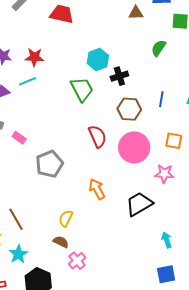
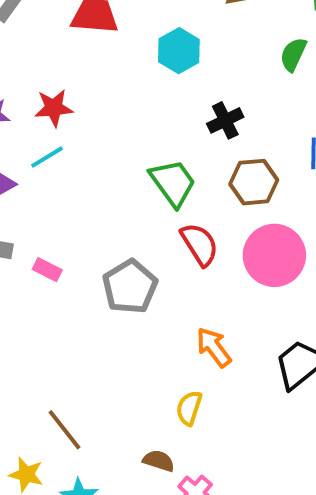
cyan hexagon: (98, 59) -> (179, 51), moved
green trapezoid: (82, 89) -> (173, 183), moved
gray pentagon: (49, 164) -> (130, 287), moved
yellow semicircle: (66, 218) -> (189, 408), moved

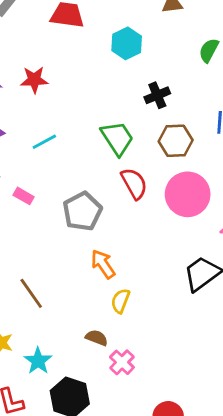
cyan line: (47, 157) -> (44, 142), moved
orange arrow: (214, 347) -> (103, 264), moved
brown line: (64, 430) -> (31, 293), moved

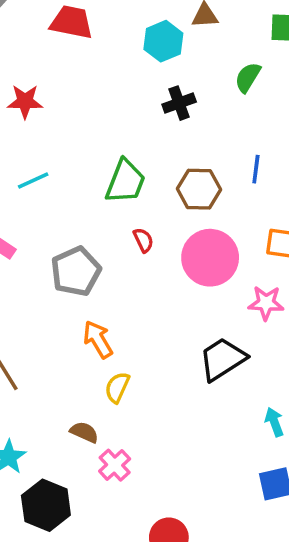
cyan hexagon: (127, 43) -> (163, 41), moved
black cross: (157, 95) -> (179, 103), moved
green trapezoid: (117, 138) -> (125, 182), turned 51
red semicircle: (134, 184) -> (143, 240), size x0.6

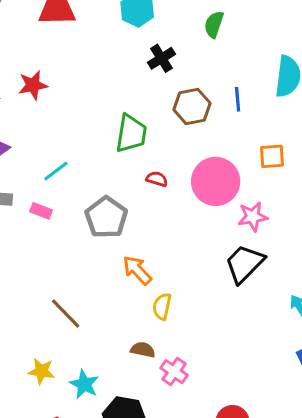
cyan line: (33, 181) -> (56, 171), moved
brown hexagon: (199, 189) -> (192, 106), moved
red semicircle: (143, 240) -> (157, 179), turned -35
pink star: (266, 303) -> (253, 217), moved

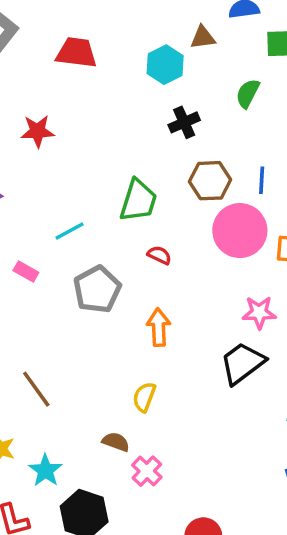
cyan line: (56, 171) -> (70, 231), moved
pink circle: (216, 181) -> (240, 231), moved
orange arrow: (137, 270) -> (159, 327), moved, turned 32

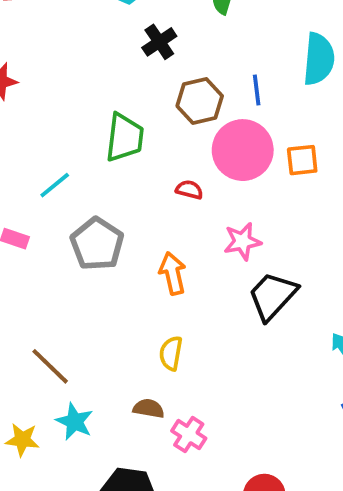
red semicircle: (159, 255) -> (189, 190), moved
pink star: (259, 312) -> (242, 241), moved
cyan star: (45, 470) -> (74, 422), moved

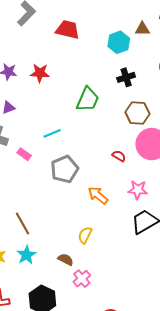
green trapezoid: (125, 138) -> (88, 99), moved
orange arrow: (173, 273) -> (98, 195), turned -55

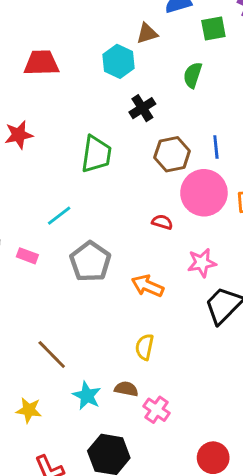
cyan star: (26, 255) -> (87, 396), moved

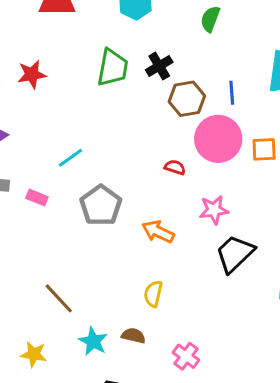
black cross: (142, 108) -> (159, 66), moved
green trapezoid: (96, 154) -> (113, 68), moved
pink cross: (157, 410) -> (186, 356), moved

